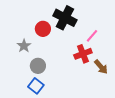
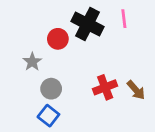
pink line: (92, 36) -> (124, 19), moved, turned -48
red cross: (83, 54) -> (105, 87), moved

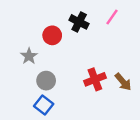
pink line: (124, 19) -> (112, 17), turned 42
black cross: (88, 24) -> (79, 22), size x0.7

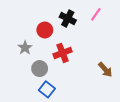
red cross: (95, 79) -> (63, 53), moved
blue square: (44, 105) -> (47, 89), moved

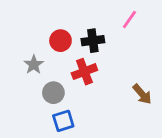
black cross: (68, 19) -> (93, 41), moved, turned -35
blue square: (47, 89) -> (63, 121), turned 35

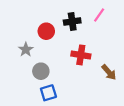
black cross: (93, 41) -> (72, 22), moved
red cross: (84, 72) -> (81, 55), moved, turned 30

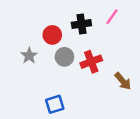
red cross: (81, 55) -> (91, 62), turned -30
gray circle: (41, 71) -> (64, 57), moved

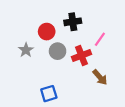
pink line: (112, 17) -> (100, 39), moved
brown arrow: (123, 81) -> (100, 77), moved

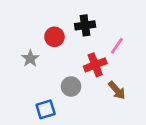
gray circle: (58, 51) -> (71, 86), moved
blue square: (49, 94) -> (46, 109), moved

